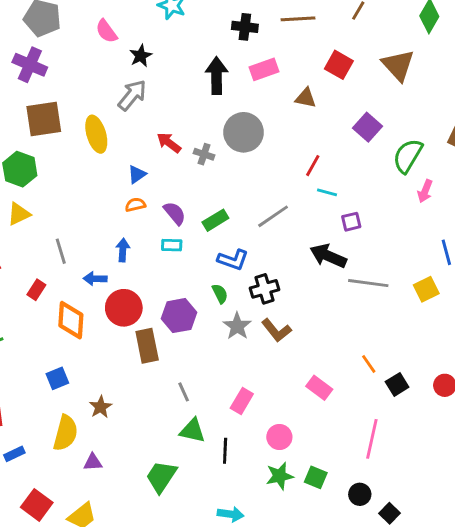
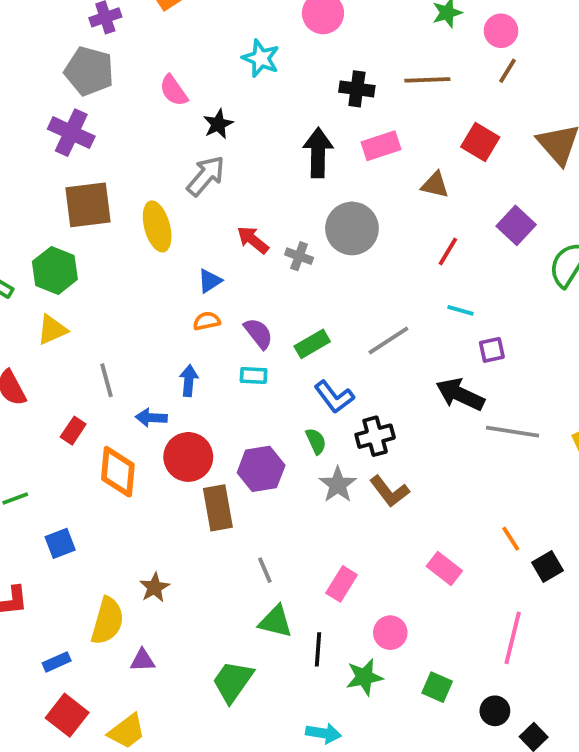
red line: (313, 166) -> (448, 251), moved
blue L-shape: (233, 260) -> (334, 397), turned 32
blue square: (57, 378) -> (60, 543), moved
blue rectangle: (14, 454) -> (57, 662), moved
green star: (280, 476) -> (364, 677), moved

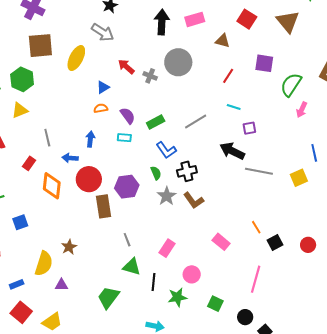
gray arrow: (206, 176) -> (103, 32), turned 80
purple square: (516, 225) -> (264, 63), turned -36
yellow ellipse: (157, 226) -> (76, 58), turned 40

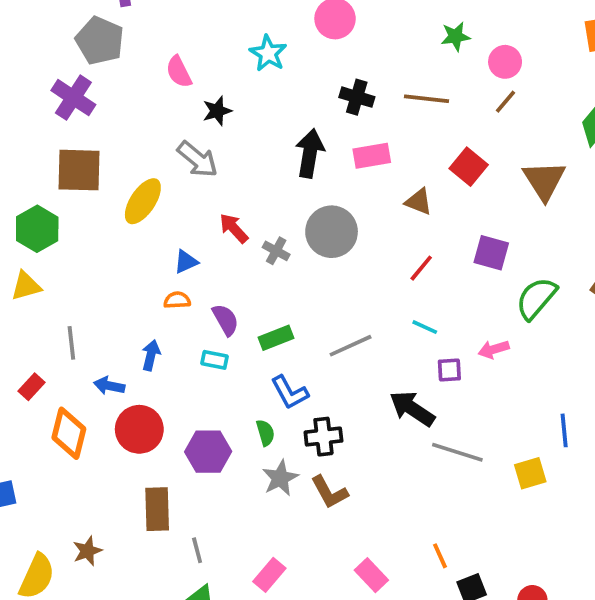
pink arrow: (302, 110) -> (494, 349), moved, turned 42
brown rectangle: (103, 206) -> (157, 509), moved

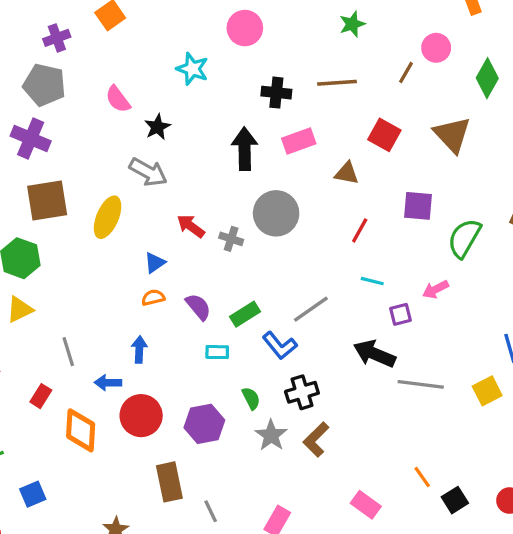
pink circle: (505, 62) -> (436, 48), moved
cyan rectangle: (215, 360) -> (217, 352), moved
blue L-shape: (290, 392) -> (280, 345), moved
brown L-shape: (329, 492) -> (316, 440), turned 84

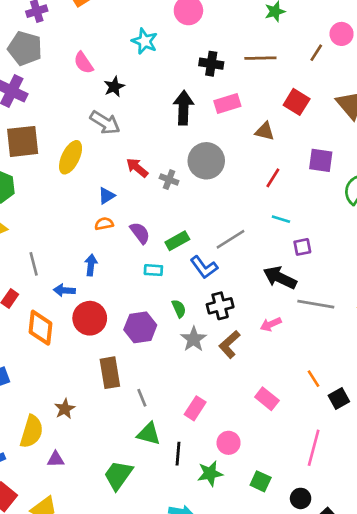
pink arrow: (436, 289) -> (271, 324), moved

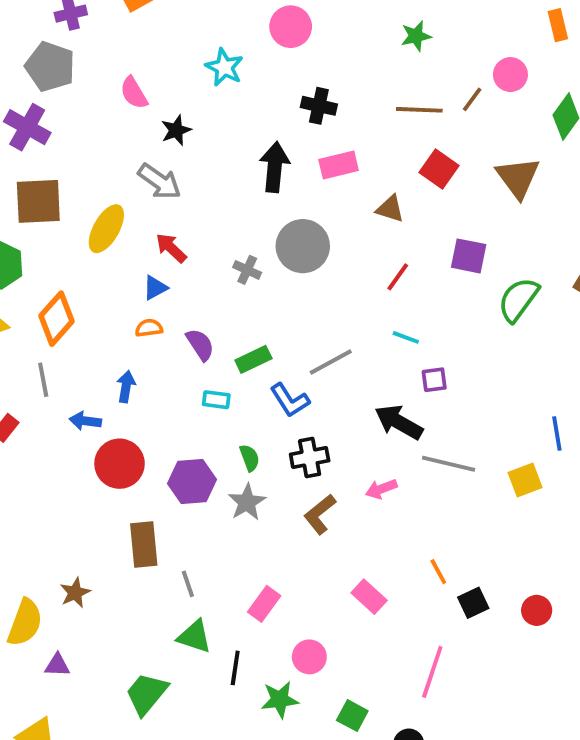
brown line: (260, 58) -> (419, 110), moved
red arrow: (137, 168) -> (171, 248), moved
orange diamond: (41, 328) -> (57, 319), moved, turned 32
gray star: (194, 339) -> (247, 502), moved

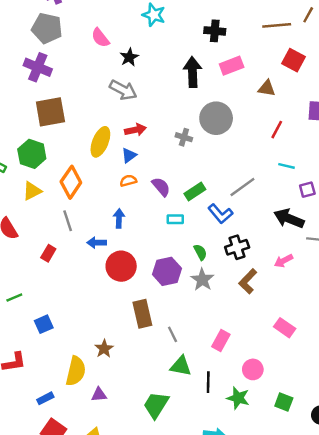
yellow ellipse: (106, 229) -> (100, 142), moved
red arrow: (171, 248) -> (135, 130), turned 132
green star: (280, 700) -> (238, 398), turned 30

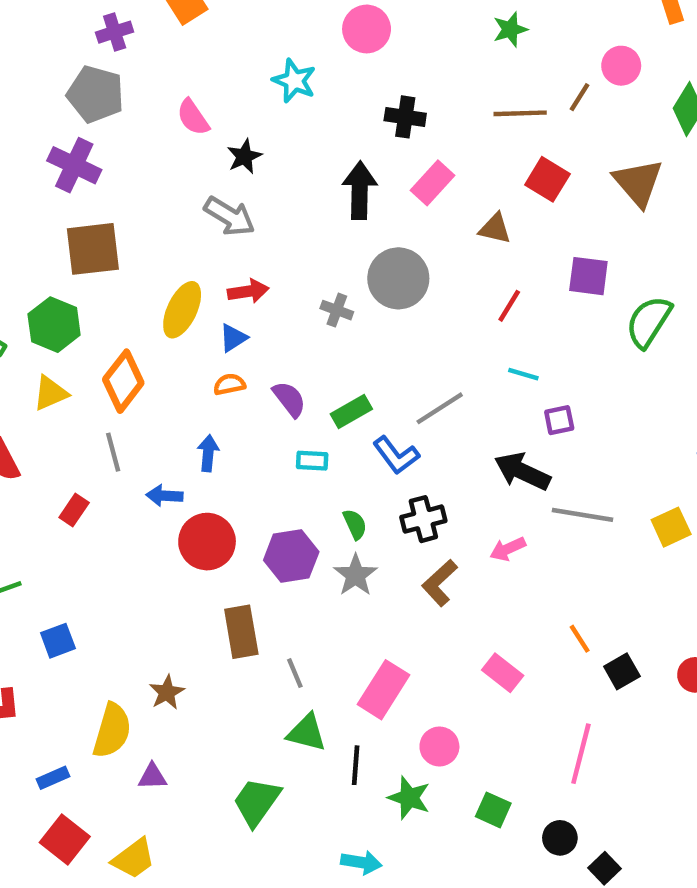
pink rectangle: (232, 66) -> (433, 183), turned -30
pink rectangle: (221, 341) -> (383, 690), size x1.4

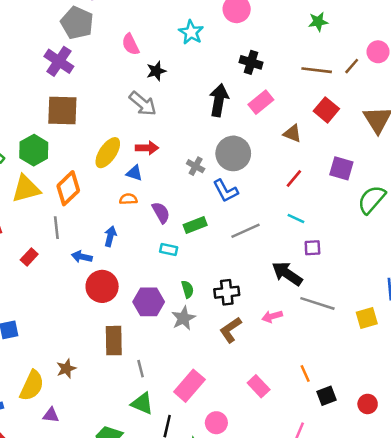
blue triangle: (233, 338) -> (134, 173), turned 42
yellow triangle: (50, 393) -> (26, 189), size x1.4
blue L-shape: (396, 455) -> (225, 191), moved

